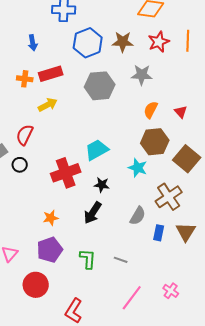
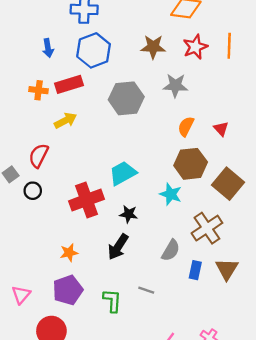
blue hexagon: (88, 43) -> (94, 50), moved
gray line: (121, 260) -> (146, 290), moved

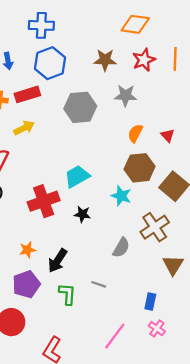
black arrow: (118, 247) -> (58, 261), moved
blue rectangle: (195, 270) -> (150, 302), moved

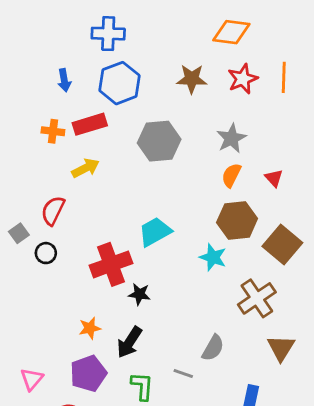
gray star: (126, 96) -> (231, 138), moved, turned -30
black star: (82, 214) -> (139, 294), moved
gray semicircle: (121, 248) -> (213, 348), moved

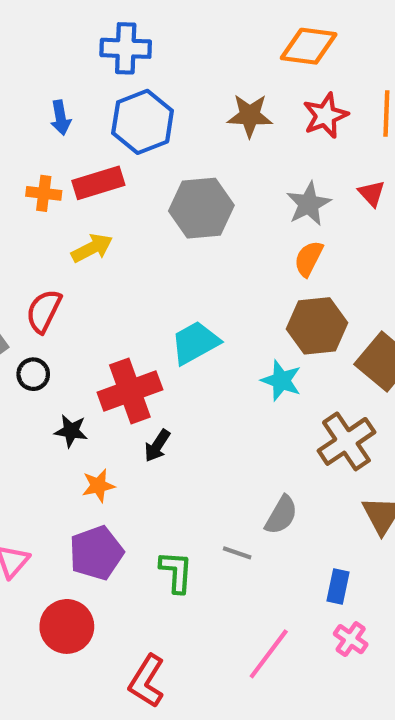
red triangle: (274, 178) -> (372, 193), moved
black star: (139, 294) -> (71, 431), moved
black arrow: (129, 342) -> (157, 446), moved, size x0.7

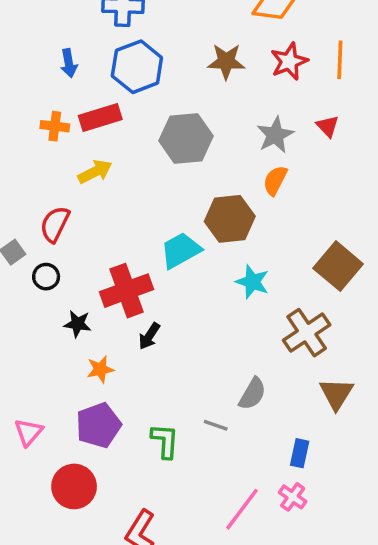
brown hexagon: (317, 326) -> (230, 219), moved
pink cross: (351, 639) -> (293, 497), moved

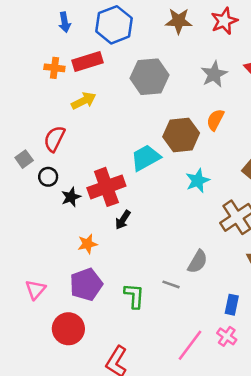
orange semicircle: (275, 180) -> (215, 120), moved
cyan star: (252, 282) -> (198, 181), turned 30
black star: (78, 324) -> (71, 197), moved, turned -30

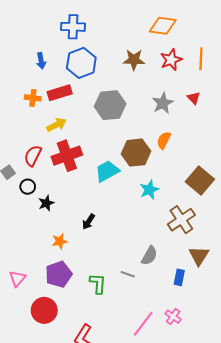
red cross: (106, 187) -> (67, 156), moved
blue rectangle: (232, 305) -> (179, 277), moved

